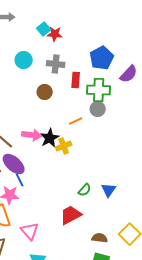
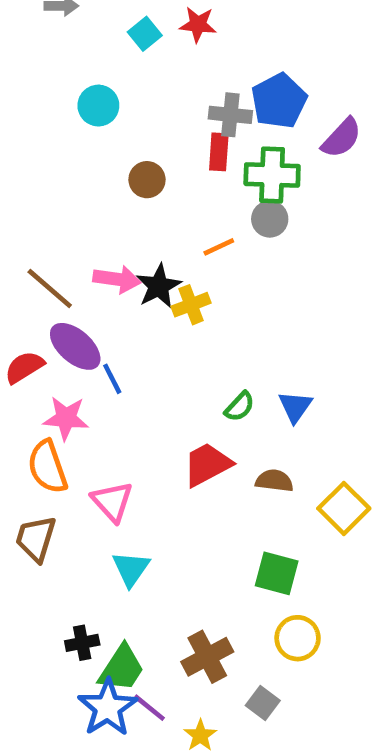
red star: (55, 34) -> (198, 24), moved
gray cross: (56, 64) -> (230, 115), moved
blue line: (20, 180) -> (112, 379), moved
brown semicircle: (100, 238) -> (274, 481), moved

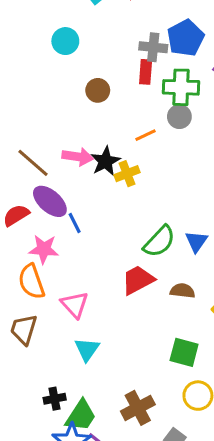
green semicircle: (240, 407) -> (159, 241), size x1.6

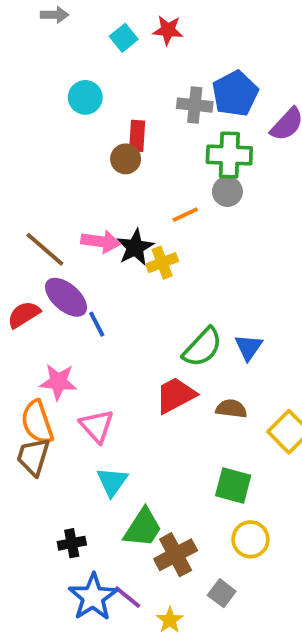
red rectangle: (146, 72) -> (137, 136), moved
pink star: (44, 249) -> (58, 382), moved
orange semicircle: (31, 282) -> (37, 422), moved
green trapezoid: (81, 416) -> (143, 528), moved

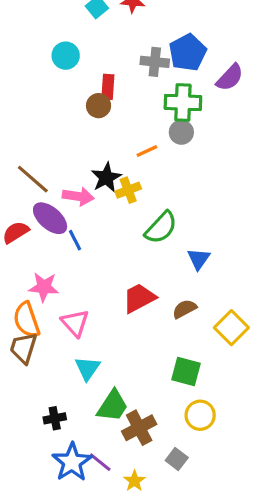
pink arrow: (101, 242) -> (78, 196), moved
green semicircle: (202, 347) -> (161, 228), moved
brown semicircle: (231, 409) -> (184, 309), turned -35

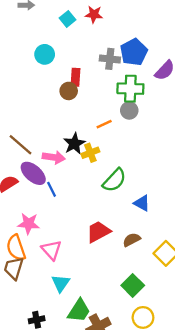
blue triangle: (199, 259) -> (142, 203), turned -36
green square: (186, 371) -> (133, 285), turned 30

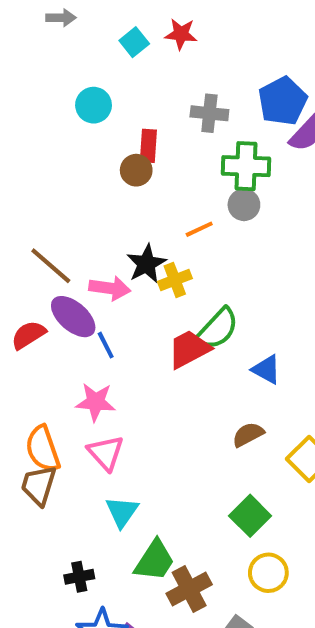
blue pentagon: (134, 52) -> (283, 101), moved
pink star: (29, 224) -> (96, 402), moved
red trapezoid: (98, 232) -> (189, 349), moved

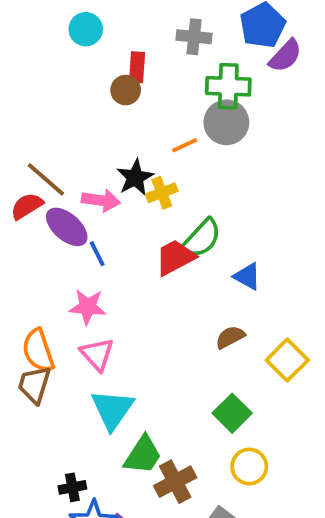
gray circle: (244, 205) -> (226, 122), size x1.5
red semicircle: (28, 335) -> (27, 206), moved
cyan triangle: (122, 512) -> (112, 409), size x1.4
black cross: (79, 577) -> (72, 487), moved

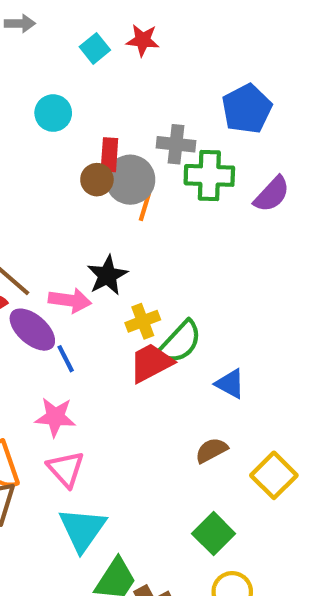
gray cross: (194, 37) -> (176, 144), moved
purple semicircle: (285, 56) -> (272, 194), moved
gray circle: (226, 122) -> (130, 180), moved
orange line: (185, 145) -> (145, 207), moved, turned -48
yellow cross: (162, 193) -> (143, 321), moved

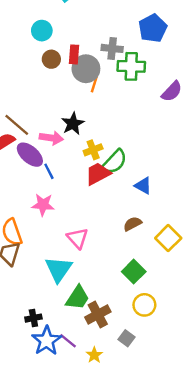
brown circle: (97, 180) -> (51, 59), moved
purple semicircle: (272, 194) -> (172, 91), moved
pink triangle: (66, 469) -> (78, 238), moved

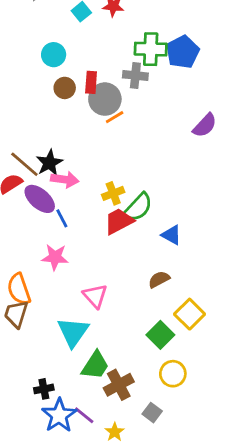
green cross: (131, 66) -> (151, 49), moved
orange line: (94, 84) -> (115, 117), turned 42
black star: (73, 124) -> (49, 163), moved
yellow square: (168, 238) -> (190, 314), moved

